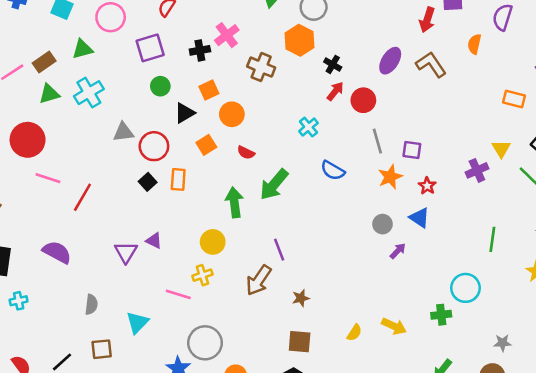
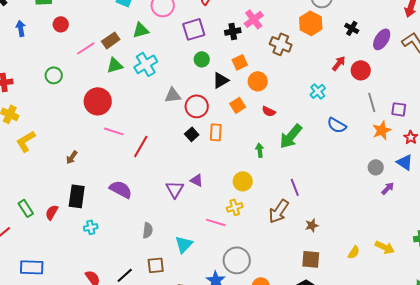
black cross: (333, 64) -> (352, 28), moved
green arrow: (234, 202) -> (260, 150), size x0.6

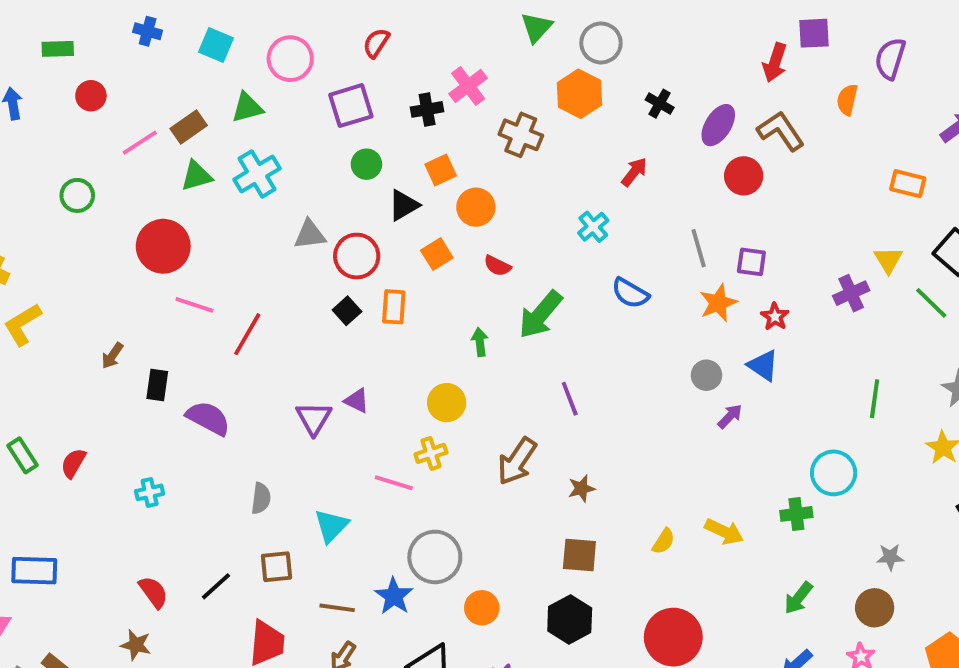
red circle: (361, 70) -> (744, 176), moved
purple line: (295, 187) -> (570, 399), moved
black rectangle: (77, 196) -> (157, 385), moved, size x0.7

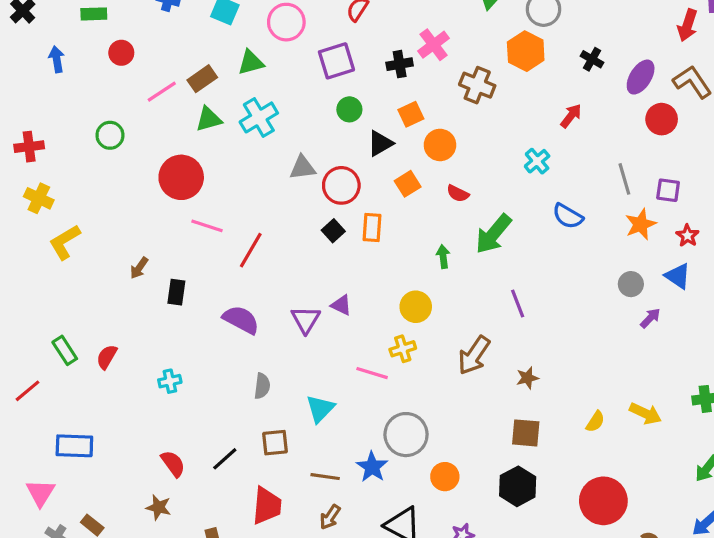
purple semicircle: (208, 418) -> (241, 320), moved

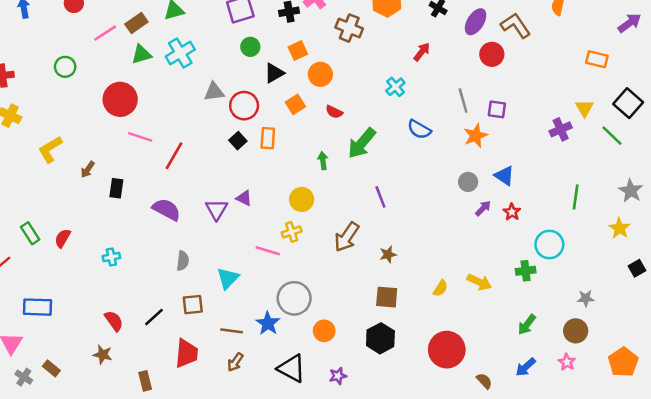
red star: (687, 236) -> (512, 212), moved
yellow L-shape: (65, 242) -> (50, 149), moved

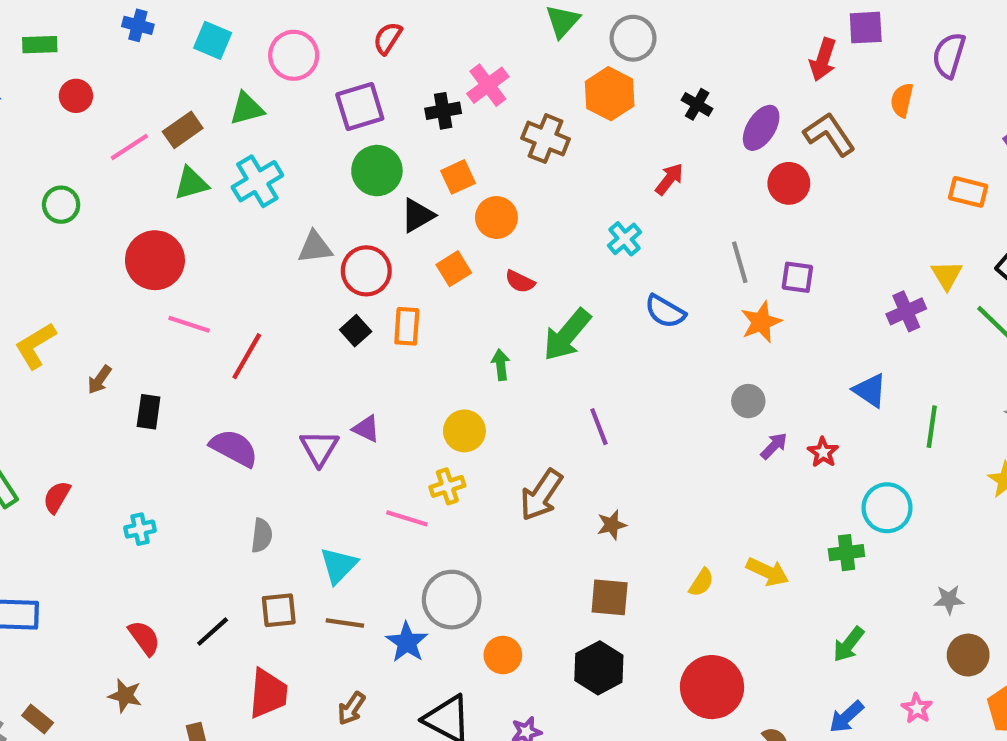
green circle: (250, 47) -> (377, 171), size x1.5
blue triangle: (504, 176) -> (870, 390), moved
brown line: (232, 331) -> (345, 623), moved
brown circle: (576, 331) -> (968, 655), moved

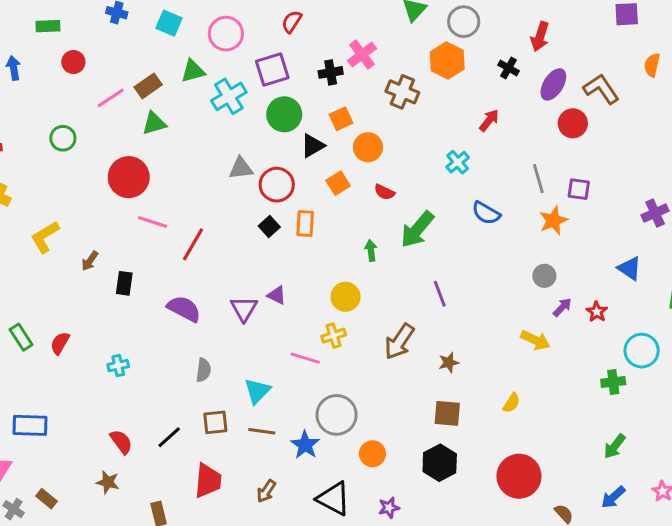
red arrow: (823, 60) -> (540, 37), moved
cyan cross: (257, 181) -> (229, 96), moved
yellow arrow: (767, 572) -> (535, 340), moved

